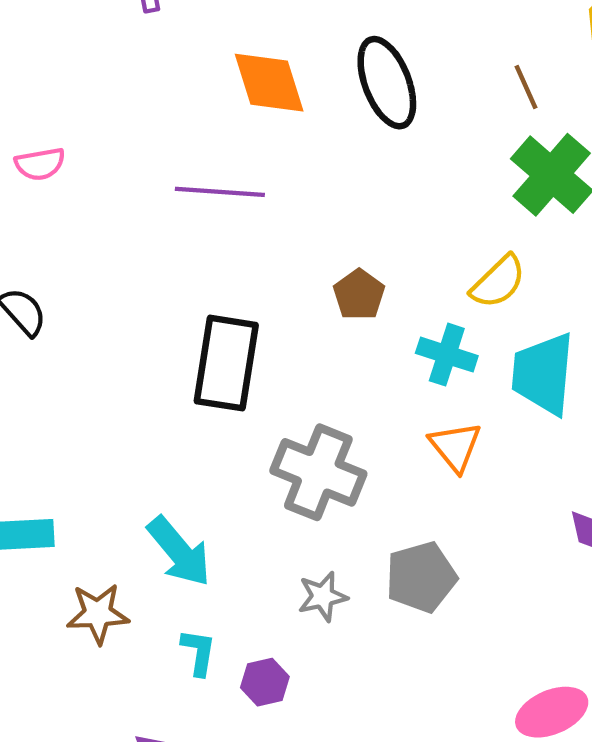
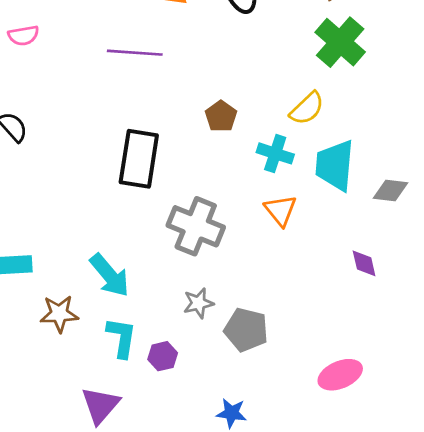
gray pentagon: (421, 577) -> (246, 330), moved, turned 30
cyan L-shape: (198, 652) -> (122, 338), size x1.4

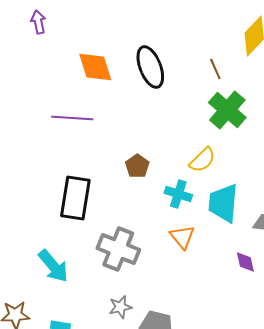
purple diamond: (364, 263) -> (245, 262), moved
cyan arrow: (110, 275) -> (53, 266), moved

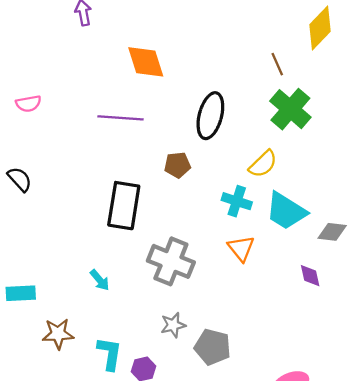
black ellipse: (150, 67) -> (210, 116), moved, turned 36
brown pentagon: (137, 166) -> (178, 165), moved, turned 30
cyan trapezoid: (223, 203) -> (286, 211), turned -63
cyan arrow: (53, 266) -> (100, 280), size x0.6

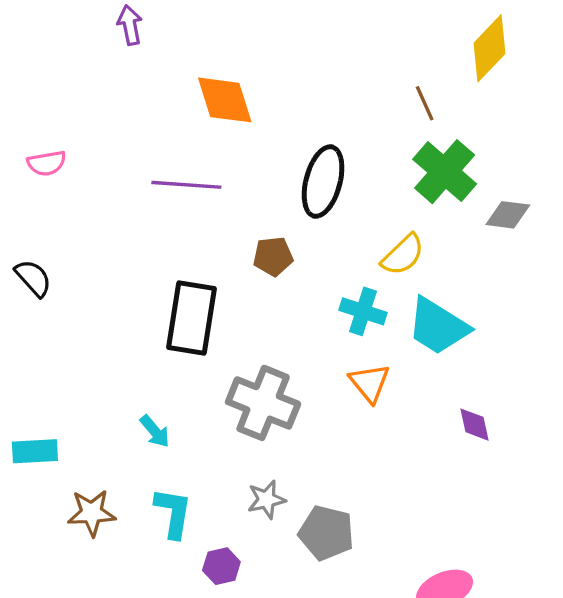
gray diamond: (332, 232) -> (508, 215), moved
cyan L-shape: (110, 354) -> (173, 513), moved

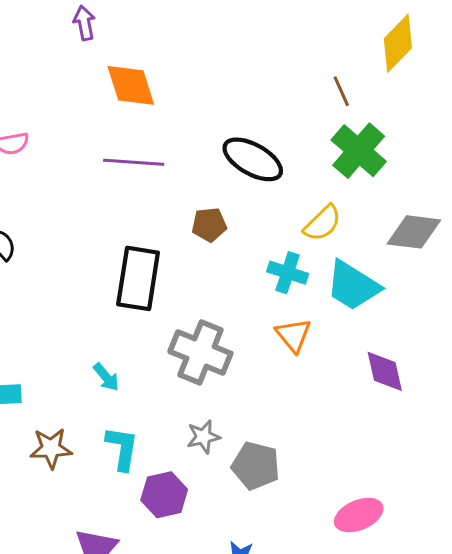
orange diamond: (225, 100) -> (131, 85), moved
black ellipse: (323, 182) -> (253, 159), turned -76
gray diamond: (508, 215) -> (414, 232), moved, size x1.4
purple diamond: (475, 425) -> (385, 371), size x1.4
purple hexagon: (221, 566) -> (164, 495), size x1.4

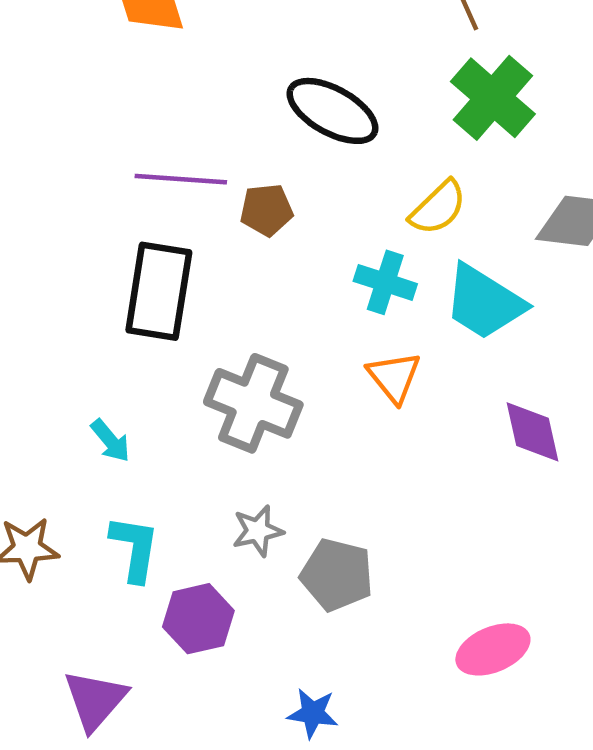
purple line: (134, 162) -> (181, 179), moved

